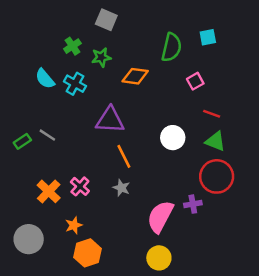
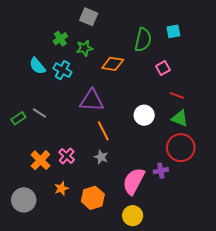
orange hexagon: (88, 253) -> (93, 198), moved

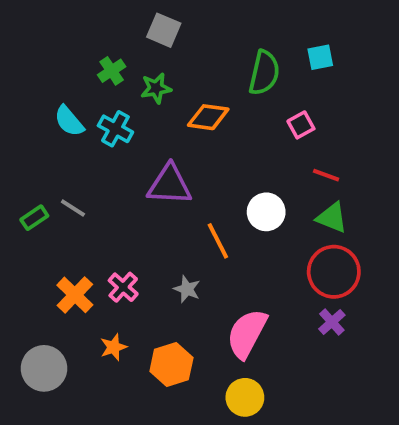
orange line: (103, 131) -> (218, 241), moved
purple cross: (161, 171) -> (332, 322), moved, turned -32

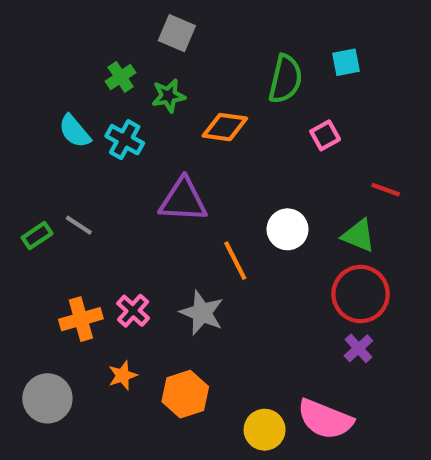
red line: (326, 175) -> (386, 190), moved
gray star: (187, 289) -> (202, 313), size x1.5
orange cross: (75, 295) -> (81, 319), turned 30
pink semicircle: (247, 334) -> (325, 419), moved, turned -96

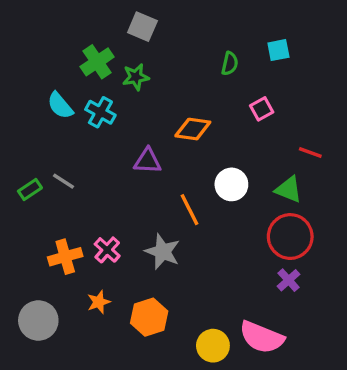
green cross: (121, 77) -> (97, 62), size x1.4
green semicircle: (285, 79) -> (230, 64), size x0.6
orange diamond: (225, 127) -> (193, 129), moved
purple triangle: (183, 200) -> (147, 161), size x0.7

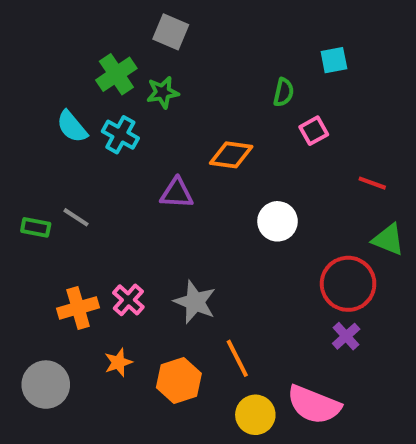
green semicircle: (230, 64) -> (284, 92), moved
green rectangle: (30, 189) -> (36, 227), turned 45
green triangle: (289, 189) -> (388, 239), moved
orange line: (189, 210) -> (237, 358), moved

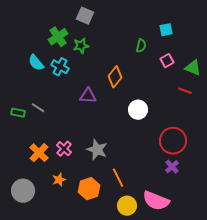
pink square: (314, 131) -> (167, 61), moved
orange diamond: (231, 155) -> (115, 77), turned -60
green triangle: (388, 239) -> (193, 68), moved
orange cross: (78, 308) -> (39, 153), turned -30

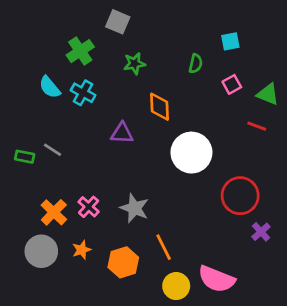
green star: (81, 46) -> (134, 64), moved
orange diamond: (115, 77) -> (159, 107), turned -40
white circle: (138, 110) -> (191, 153), size x1.5
purple cross: (172, 167) -> (261, 232), moved
gray circle: (23, 191) -> (41, 251), moved

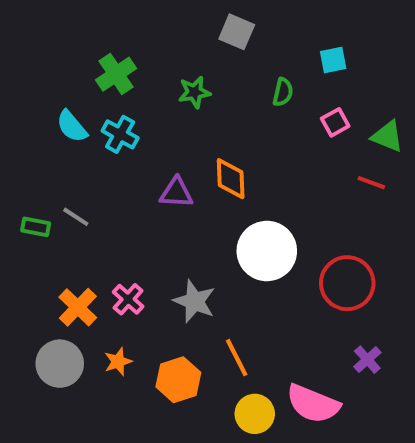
gray square: (118, 22) -> (237, 32), moved
orange diamond: (159, 107) -> (231, 179), moved
white circle: (191, 153) -> (267, 251), moved
purple cross: (261, 232) -> (367, 360), moved

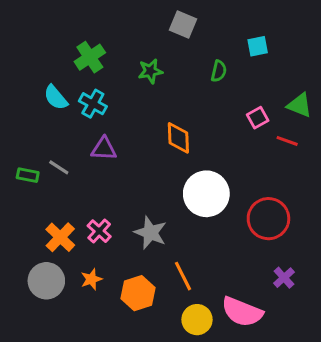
pink square: (335, 122) -> (258, 118), moved
purple triangle: (176, 193) -> (104, 149), moved

